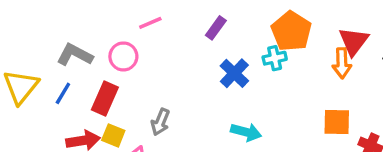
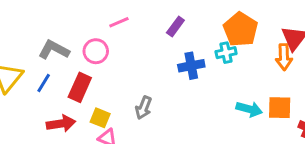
blue cross: (234, 73) -> (191, 66), turned 35
gray arrow: (160, 122) -> (144, 108), moved
cyan arrow: (246, 132) -> (249, 109), moved
yellow square: (113, 135) -> (100, 118), moved

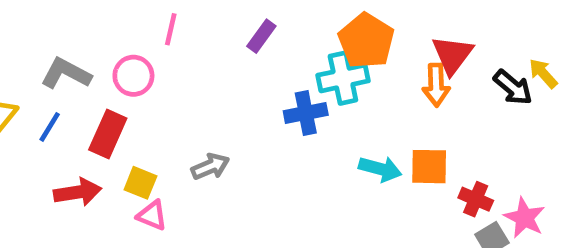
pink line: (119, 22) -> (171, 29), turned -54
cyan cross: (226, 53) -> (343, 78), size x1.5
blue cross: (191, 66) -> (306, 113), moved
gray arrow: (144, 108) -> (210, 167), turned -135

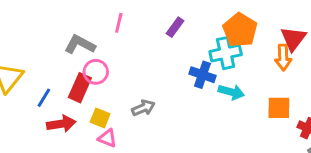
gray L-shape: (66, 73) -> (80, 44), moved
pink circle: (133, 76) -> (96, 72), moved
blue cross: (306, 113) -> (202, 75), turned 30
blue line: (50, 127) -> (44, 98), moved
cyan arrow: (380, 169) -> (231, 92), moved

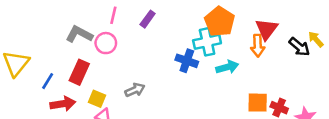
purple rectangle: (175, 27) -> (148, 19), moved
pink circle: (96, 72) -> (106, 43), moved
cyan arrow: (231, 92) -> (227, 67), moved, turned -30
orange square: (279, 108) -> (258, 103), moved

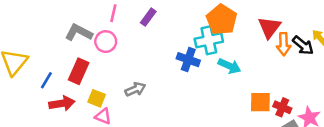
orange arrow: (258, 46) -> (284, 44), moved
cyan arrow: (227, 67) -> (229, 66), turned 40

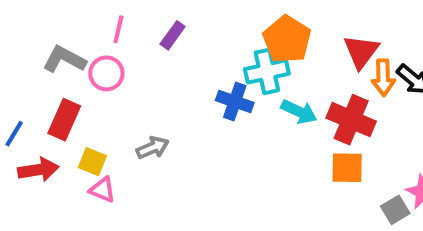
red cross: (282, 107) -> (351, 120), moved, size x1.6

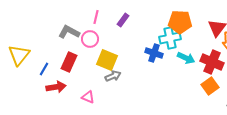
orange pentagon: (287, 39) -> (180, 22), turned -30
yellow square: (92, 162) -> (107, 60), moved, size x1.5
orange square: (347, 168) -> (210, 86), turned -36

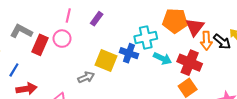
orange pentagon: (180, 22) -> (175, 21), moved
gray L-shape: (69, 32) -> (21, 31), moved
yellow square: (107, 60) -> (106, 61), moved
red rectangle: (69, 62) -> (40, 45), moved

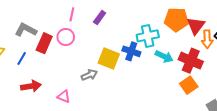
blue line: (14, 70) -> (22, 59), moved

